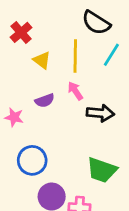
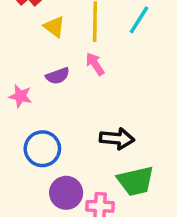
black arrow: (100, 113) -> (117, 139), moved
green trapezoid: (102, 170) -> (136, 181), moved, turned -32

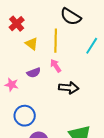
cyan line: (139, 20) -> (92, 46), moved
black arrow: (117, 139) -> (69, 88), moved

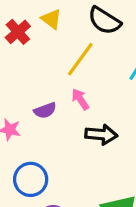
yellow line: (56, 41) -> (80, 59), turned 35
yellow triangle: (32, 44) -> (51, 19), moved

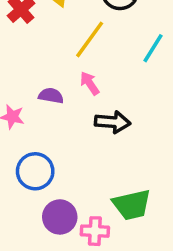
purple semicircle: (45, 110) -> (51, 96), turned -150

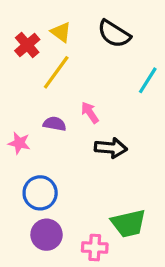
yellow line: (90, 39) -> (56, 72), moved
purple circle: (60, 217) -> (47, 235), moved

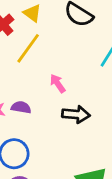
purple semicircle: (55, 124) -> (21, 107), moved

